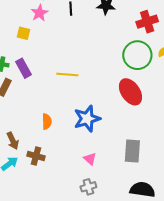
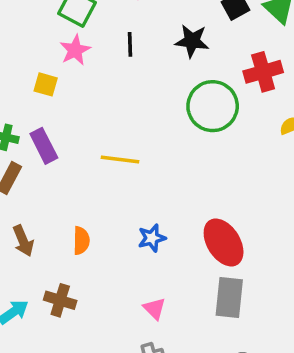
green circle: (137, 55) -> (213, 106), moved
red ellipse: (130, 92) -> (224, 242), moved
blue star: (87, 119) -> (152, 238), size x0.6
brown arrow: (13, 141) -> (23, 241), moved

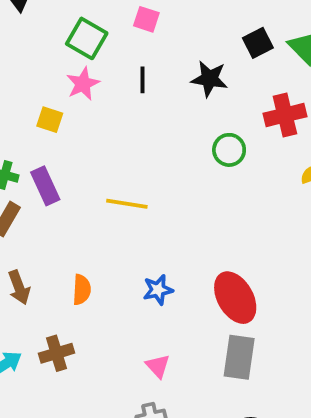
green circle: (213, 106) -> (229, 150), size x0.6
brown cross: (60, 300) -> (56, 353), turned -36

